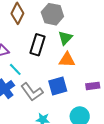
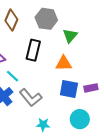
green triangle: (65, 38) -> (70, 36), moved
blue square: (58, 86) -> (69, 89), moved, turned 30

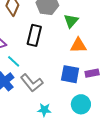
orange triangle: (64, 63) -> (78, 45), moved

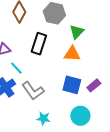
orange triangle: (78, 45) -> (72, 54), moved
purple rectangle: (92, 73) -> (94, 85), turned -32

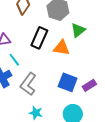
orange triangle: (72, 54) -> (62, 48), moved
gray L-shape: (33, 91) -> (28, 84), turned 65

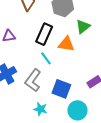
cyan line: (14, 60) -> (46, 58), moved
blue square: (68, 82) -> (61, 89), moved

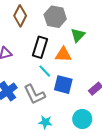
gray L-shape: (33, 80) -> (34, 94), turned -55
blue square: (61, 89) -> (63, 85), moved

